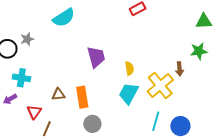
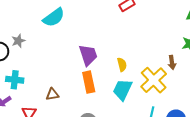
orange rectangle: (82, 97) -> (89, 82), moved

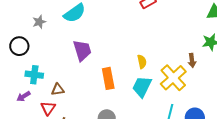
gray star: (18, 41) -> (39, 22), moved
purple trapezoid: (88, 55) -> (82, 50), moved
brown triangle: (52, 94) -> (58, 90), moved

